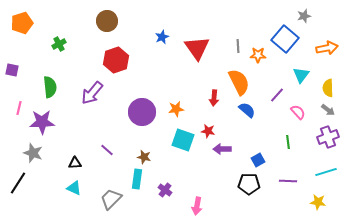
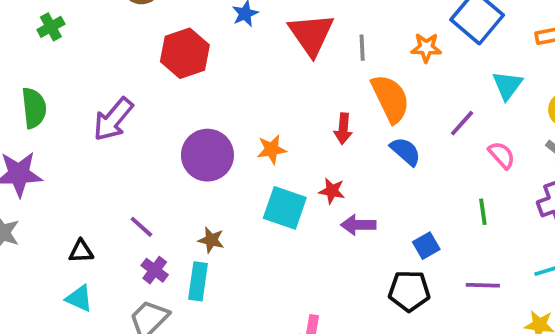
gray line: (238, 46) -> (362, 48), moved
red hexagon: (116, 60) -> (185, 53), moved
purple cross: (165, 190) -> (155, 270), moved

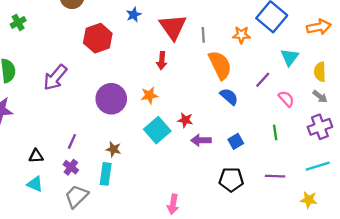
red arrow: (343, 129) -> (162, 61), moved
cyan square: (285, 208) -> (157, 130), turned 30
purple line: (141, 227) -> (72, 141), turned 72
blue square: (426, 246) -> (236, 141), moved
purple cross: (155, 270) -> (71, 167), moved

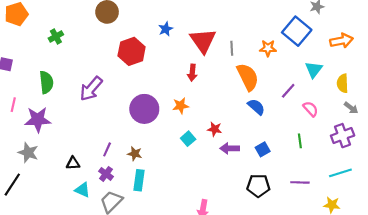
gray arrow: (320, 97) -> (351, 108), moved
cyan square: (157, 130) -> (188, 139), size x0.6
brown star: (113, 149) -> (135, 154), moved
cyan triangle: (35, 184) -> (83, 190), moved

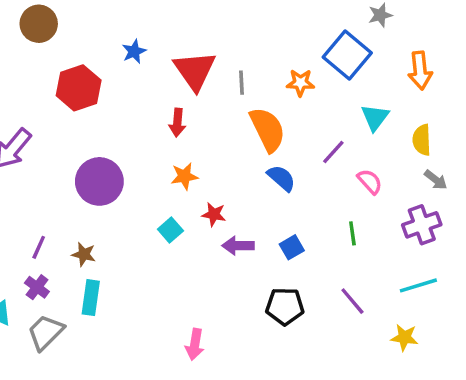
orange arrow: (341, 41) -> (420, 71), turned 95
orange star: (181, 106) -> (184, 176), moved
purple line: (300, 182) -> (352, 301), turned 48

